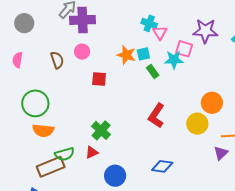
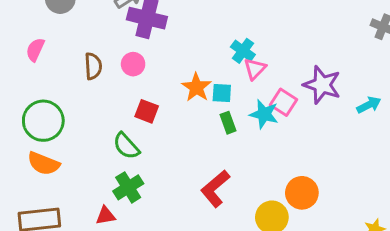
green semicircle: (65, 154) -> (126, 146), moved, turned 48

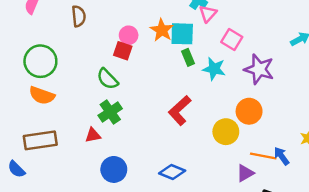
pink circle: (133, 64) -> (129, 35), moved
purple star: (322, 85) -> (259, 69), moved
cyan square: (222, 93) -> (182, 34), size x1.5
cyan star: (264, 114) -> (214, 69), moved

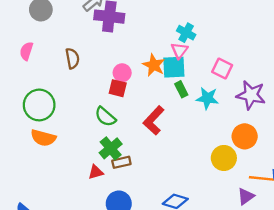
pink triangle: (208, 14) -> (179, 50), moved
red L-shape: (180, 110) -> (154, 120), moved
brown rectangle: (40, 140) -> (121, 162), moved, size x0.6

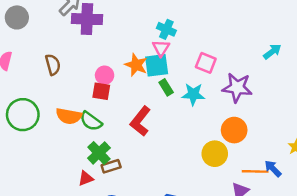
orange semicircle: (43, 138) -> (69, 116), moved

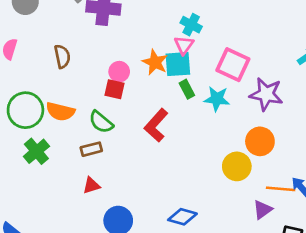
pink square: (206, 63) -> (233, 65), size x1.4
orange semicircle: (69, 116) -> (60, 111), moved
green cross: (99, 153) -> (36, 151), moved
brown rectangle: (111, 166) -> (91, 149), moved

